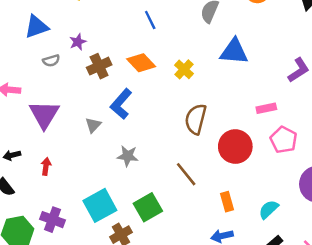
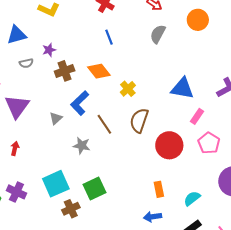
blue triangle: (234, 52) -> (182, 88), moved
yellow cross: (184, 69) -> (128, 89), moved
pink rectangle: (266, 108) -> (197, 116), turned -49
brown line: (186, 174) -> (104, 124), moved

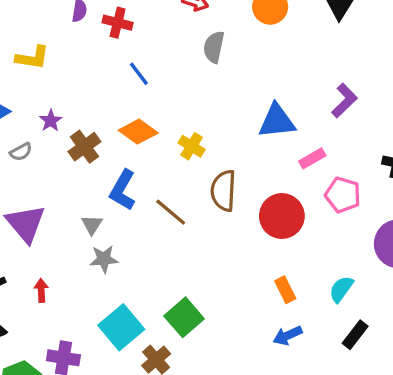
pink rectangle: (197, 116) -> (312, 158), turned 42
gray star: (82, 146) -> (104, 259), moved

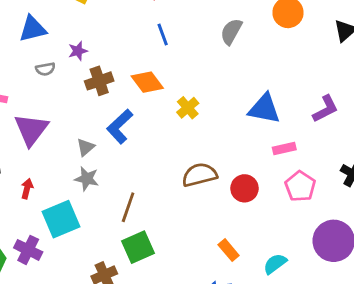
brown semicircle: (223, 191) -> (200, 175), moved, turned 56
brown line: (171, 212) -> (128, 207), moved, turned 52
red circle: (282, 216) -> (244, 188), size x0.7
orange rectangle: (285, 290) -> (229, 250), turned -30
cyan square: (121, 327) -> (61, 219), moved

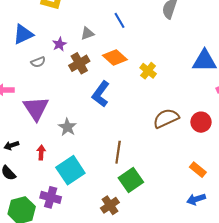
gray triangle: (85, 147) -> (87, 33), moved, turned 32
gray star: (87, 179) -> (67, 127), moved, turned 30

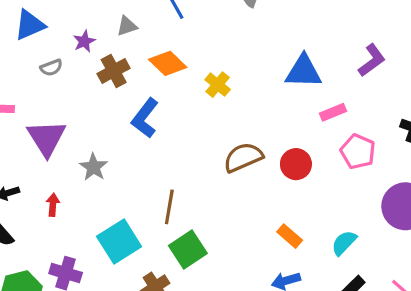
cyan square: (70, 170) -> (119, 242), moved

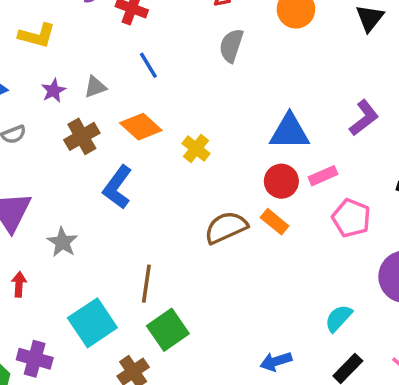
purple star: (84, 41) -> (53, 91), moved
red circle: (296, 164) -> (281, 181), moved
orange rectangle: (290, 236) -> (275, 222), moved

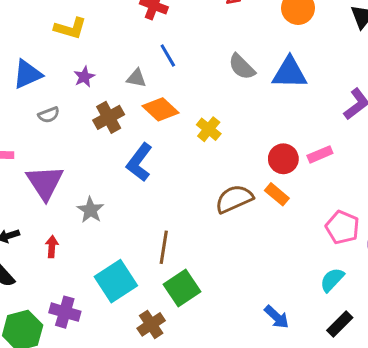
gray semicircle: (231, 46) -> (242, 67), moved, turned -64
gray triangle: (95, 87) -> (136, 78), moved, turned 30
blue triangle: (290, 132) -> (290, 73), moved
pink pentagon: (351, 218) -> (342, 227), moved
blue arrow: (276, 361) -> (277, 317), turned -120

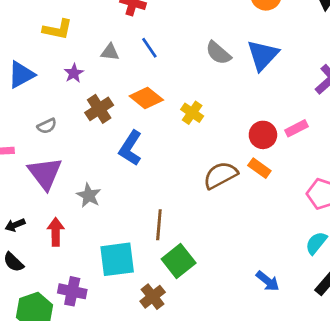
blue triangle: (290, 73) -> (263, 55), turned -44
gray triangle: (136, 78) -> (110, 52), moved
gray semicircle: (49, 115) -> (47, 126), moved
red arrow: (52, 247) -> (56, 232), size x1.4
cyan square: (116, 281) -> (117, 259), turned 30

